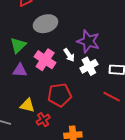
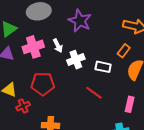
purple star: (88, 41) -> (80, 21), moved
pink cross: (45, 60) -> (33, 47), turned 30

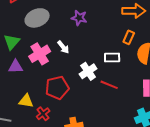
purple star: (80, 21) -> (79, 18), size x0.7
white cross: (76, 60) -> (88, 71), moved

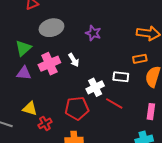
orange rectangle: (129, 37) -> (140, 59), turned 48
red pentagon: (57, 88) -> (77, 108), moved

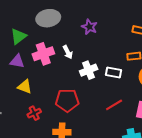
white cross: (95, 87) -> (89, 70), moved
red line: (114, 103) -> (114, 105), moved, turned -66
yellow triangle: (30, 109) -> (25, 87), moved

